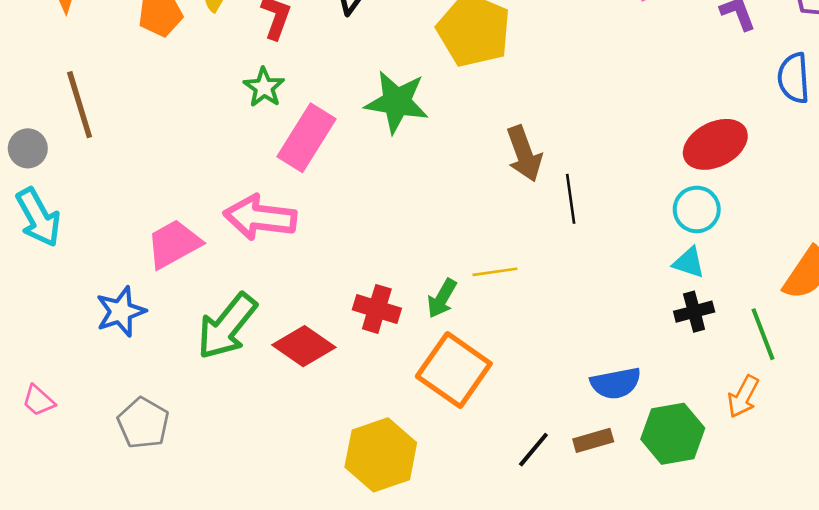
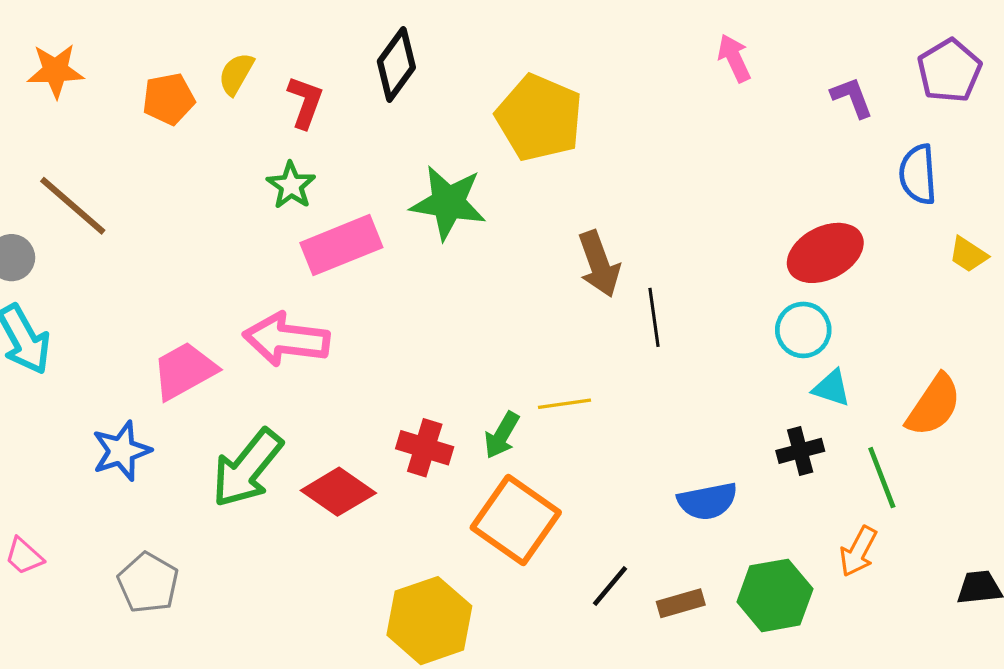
brown line: (80, 105) -> (73, 206), turned -32
pink rectangle: (307, 138) -> (341, 245), turned 36
cyan triangle: (689, 263) -> (832, 388), moved
blue semicircle: (616, 383) -> (707, 501), moved
black line: (533, 450) -> (610, 586), moved

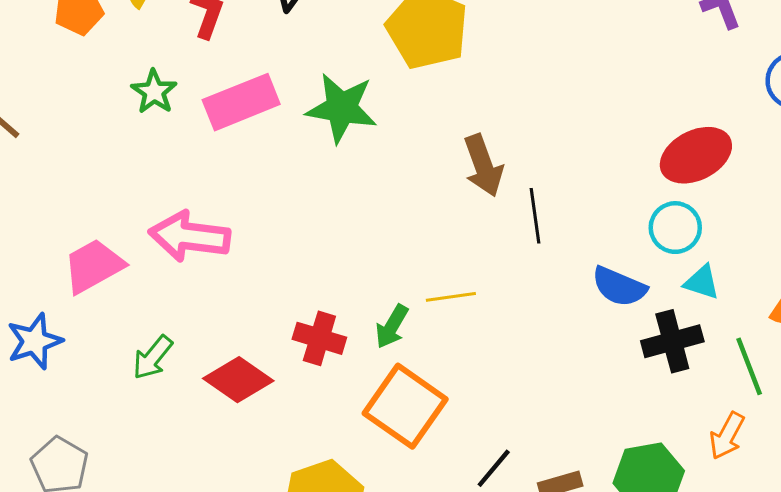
green star: (291, 185) -> (154, 92), moved
pink rectangle: (341, 245) -> (241, 102), moved
black cross: (800, 451) -> (672, 341), size x1.4
green arrow: (247, 468) -> (153, 357), size x0.6
blue semicircle: (707, 501) -> (619, 287), moved, turned 34

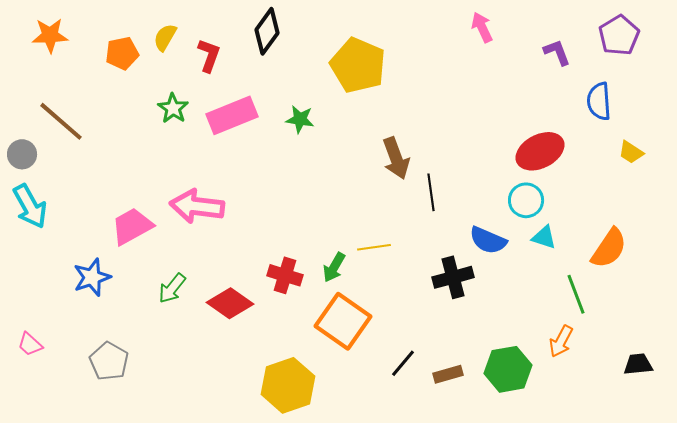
green star: (342, 108) -> (300, 119), size x0.6
black cross: (672, 341) -> (453, 277), moved

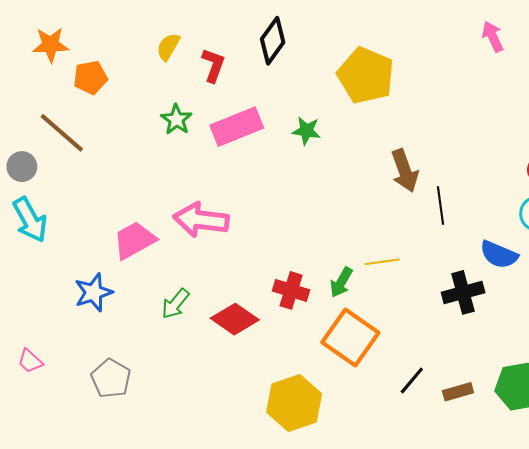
orange pentagon: (122, 53) -> (90, 78), moved

